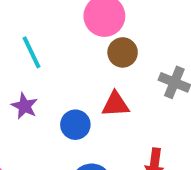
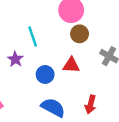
cyan line: (31, 52) -> (33, 37), moved

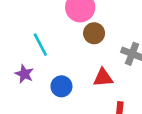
red triangle: (71, 65) -> (103, 78), moved

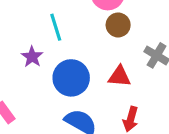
blue circle: (61, 86) -> (71, 78), size x1.5

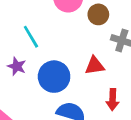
brown circle: (118, 25) -> (98, 14), moved

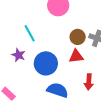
brown circle: (98, 14) -> (78, 37), moved

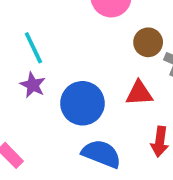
cyan line: (30, 33) -> (33, 48), moved
brown circle: (78, 37) -> (148, 42), moved

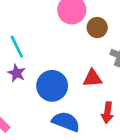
brown circle: (148, 42) -> (97, 28), moved

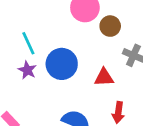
blue circle: (52, 86) -> (62, 64), moved

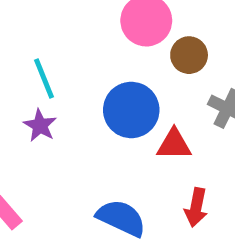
blue circle: (62, 64) -> (131, 110), moved

